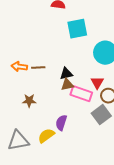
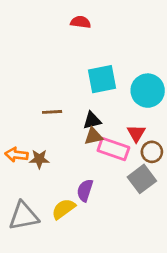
cyan square: (77, 29) -> (102, 79), moved
orange arrow: (19, 67) -> (16, 155), moved

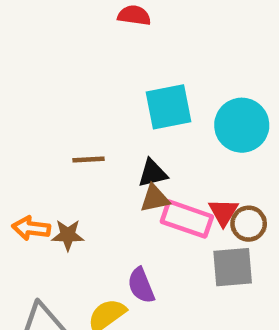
red triangle: (136, 133) -> (223, 212), moved
gray square: (142, 179) -> (233, 267), turned 32
purple semicircle: (85, 190) -> (141, 285), turned -40

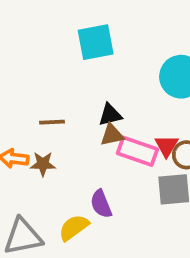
cyan square: (169, 107) -> (96, 42), moved
brown line: (88, 160) -> (52, 122), moved

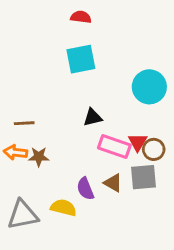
brown line: (52, 122) -> (24, 123), moved
brown triangle: (112, 135) -> (113, 183), moved, turned 42
yellow semicircle: (74, 228) -> (63, 208), turned 50

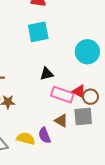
red triangle: (138, 142) -> (79, 91), turned -32
purple semicircle: (85, 189) -> (44, 135), moved

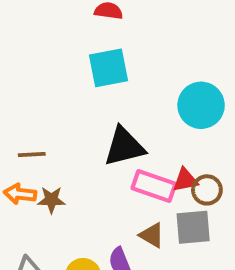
black triangle: (47, 74) -> (124, 147), size x1.6
red triangle: (79, 91) -> (185, 180), turned -40

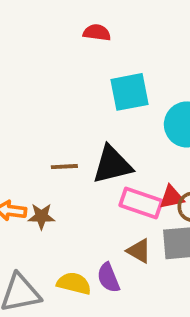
cyan square: (109, 68) -> (129, 92), moved
brown line: (32, 155) -> (64, 167), moved

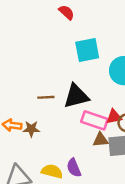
red semicircle: (97, 33) -> (67, 12), turned 35
brown triangle: (139, 251) -> (101, 140), moved, turned -35

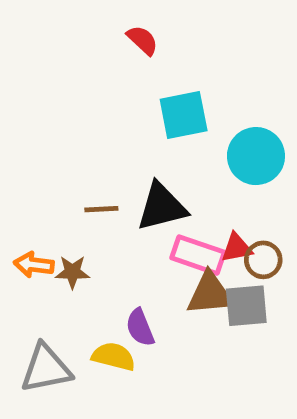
brown triangle: (101, 140) -> (210, 294), size x1.5
purple semicircle: (74, 168) -> (140, 327), moved

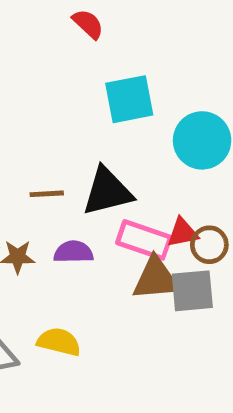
purple semicircle: (140, 327) -> (73, 252), moved, turned 111

